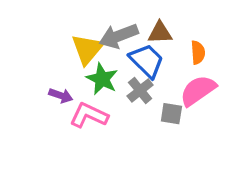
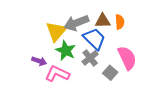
orange semicircle: (198, 52) -> (120, 22), moved
pink semicircle: (198, 90) -> (127, 58), turned 100
gray square: (171, 114) -> (110, 73), turned 32

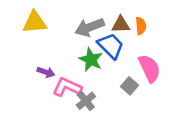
yellow triangle: (56, 31) -> (35, 22), moved, turned 45
green star: (66, 50) -> (91, 60), moved
gray cross: (90, 58) -> (86, 101), moved

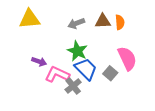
gray arrow: (90, 27) -> (76, 23), size x0.7
blue trapezoid: (111, 46) -> (86, 69), moved

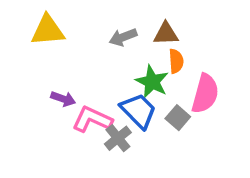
orange semicircle: (120, 22) -> (176, 61), moved
green star: (77, 51) -> (152, 82), moved
pink semicircle: (127, 58) -> (205, 94), turned 40

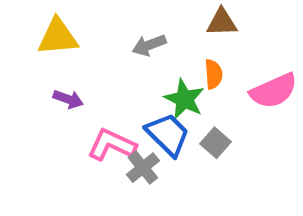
brown triangle: (166, 34) -> (222, 22), moved
pink semicircle: (205, 94) -> (274, 91), moved, turned 51
purple arrow: (63, 99) -> (68, 99), moved

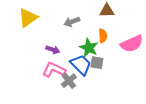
yellow triangle: (58, 37) -> (28, 18), turned -30
purple arrow: (68, 99) -> (53, 50), moved
gray square: (216, 143) -> (97, 63), moved, turned -32

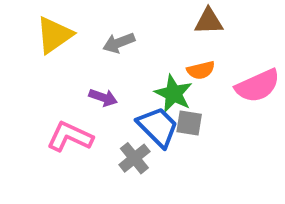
gray arrow: (72, 22) -> (119, 43), moved
orange semicircle: (103, 36) -> (201, 70), turned 80
pink L-shape: (54, 70) -> (70, 137), moved

